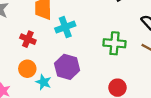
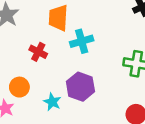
orange circle: (27, 69) -> (19, 87), moved

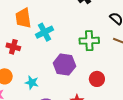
purple hexagon: (80, 87) -> (64, 65), moved

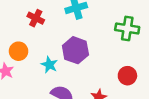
purple hexagon: (64, 65) -> (75, 50), moved

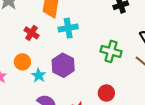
orange circle: (19, 51) -> (22, 62), moved

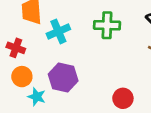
green cross: (111, 51) -> (107, 25), moved
orange circle: (22, 62) -> (22, 77), moved

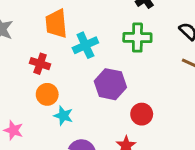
purple hexagon: (63, 78) -> (110, 84), moved
red circle: (123, 98) -> (142, 114), moved

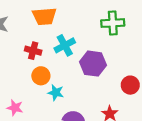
orange trapezoid: (56, 24) -> (44, 16), turned -85
cyan cross: (85, 45) -> (65, 45), moved
red circle: (142, 114) -> (130, 85), moved

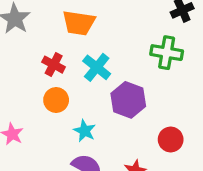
cyan cross: (65, 45) -> (97, 67), turned -36
cyan star: (56, 93) -> (85, 131), moved

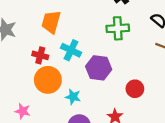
orange trapezoid: (79, 23) -> (51, 22), turned 110
orange circle: (56, 100) -> (48, 80), size x1.5

